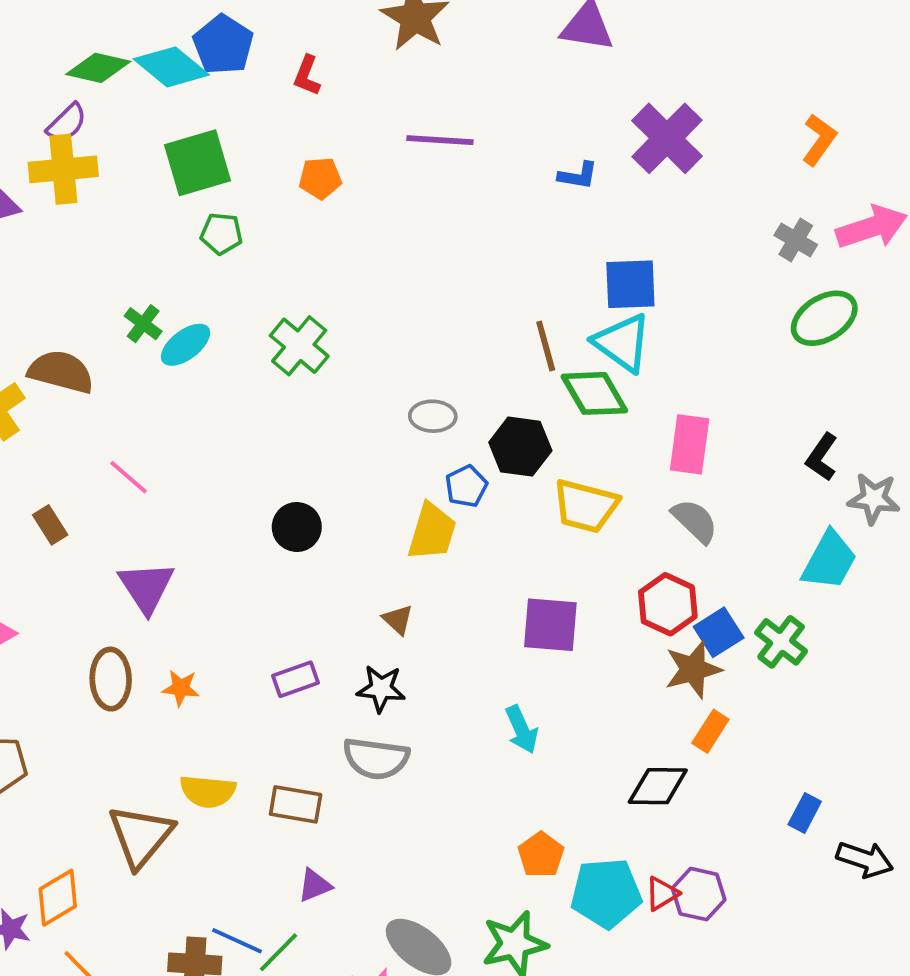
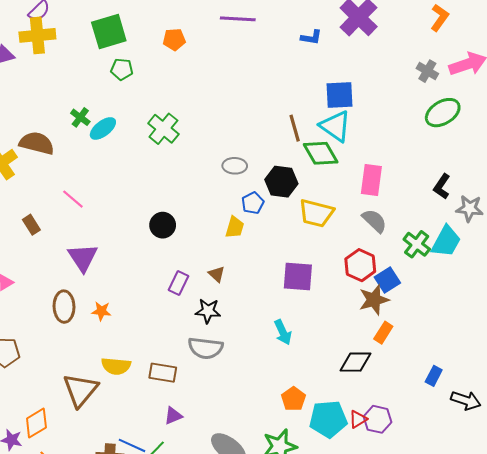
yellow trapezoid: (432, 532) -> (235, 227), size x0.7
green cross: (781, 642) -> (417, 244), moved
purple rectangle: (295, 679) -> (179, 283), moved, turned -45

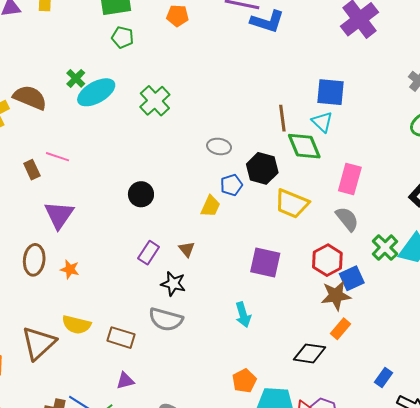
blue L-shape: (311, 37) -> (267, 21), moved, size x1.6
cyan triangle: (335, 126) -> (322, 122), size x0.7
cyan ellipse: (103, 128) -> (96, 92), size x1.4
pink line: (73, 199) -> (57, 157), turned -30
brown rectangle: (31, 225) -> (32, 170), moved

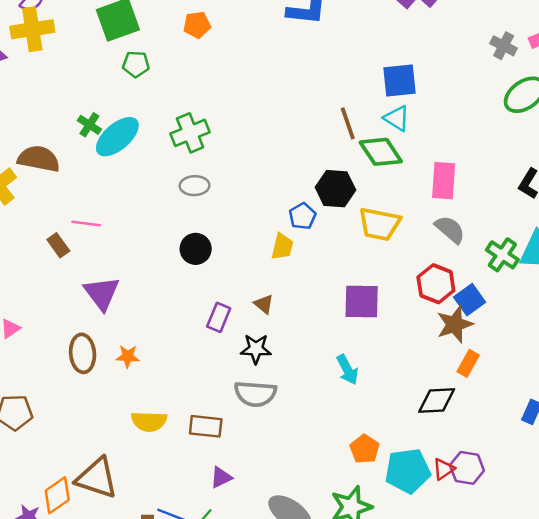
green cross: (155, 101) -> (190, 133), turned 32
gray ellipse: (219, 146) -> (195, 186), moved
brown triangle: (39, 343) -> (97, 478), moved, turned -48

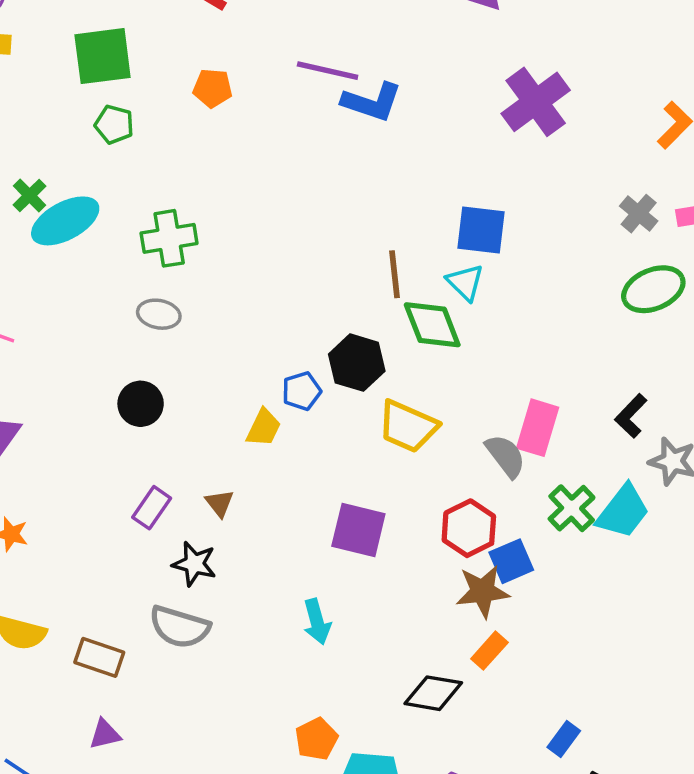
pink rectangle: (444, 181) -> (538, 428), moved

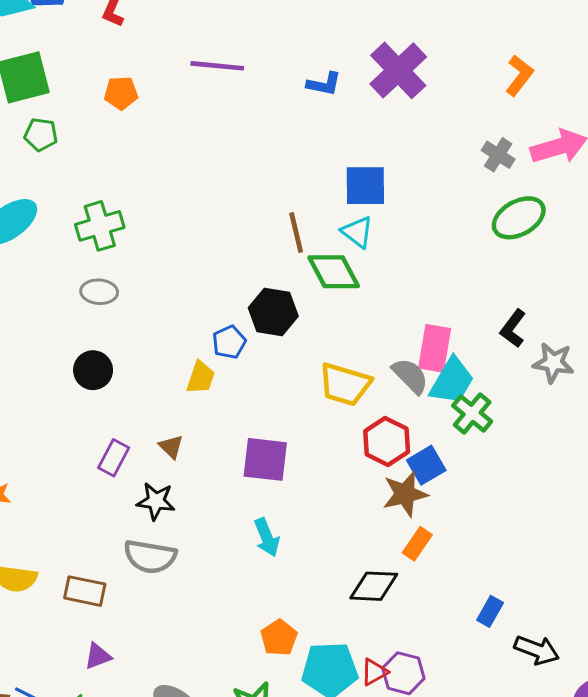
blue L-shape: (372, 102) -> (324, 84), moved, size x0.7
yellow trapezoid: (408, 426) -> (345, 384), moved
cyan trapezoid: (623, 511) -> (452, 381), moved
purple square: (358, 530) -> (265, 459), moved

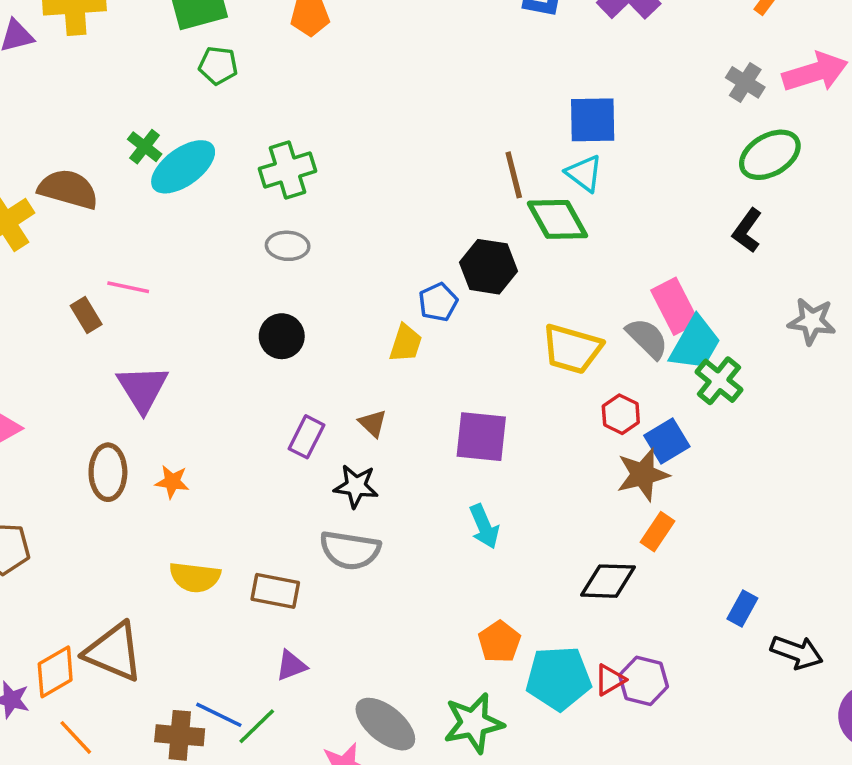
black L-shape: (513, 328) -> (747, 231), moved
pink rectangle: (435, 348) -> (675, 306), turned -36
red hexagon: (387, 442) -> (621, 414), size x0.7

